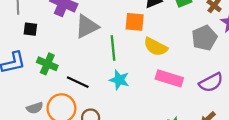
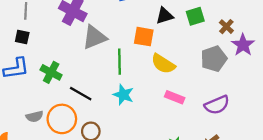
black square: (30, 29) -> (22, 37), moved
pink rectangle: (169, 78) -> (175, 97), size x0.7

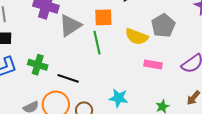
orange square: (144, 37) -> (103, 17), moved
gray pentagon: (214, 59) -> (163, 26), moved
cyan star: (123, 95) -> (119, 98), moved

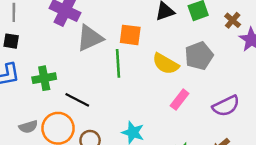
pink rectangle: (153, 64) -> (180, 100), turned -72
green cross: (38, 65) -> (44, 78), turned -36

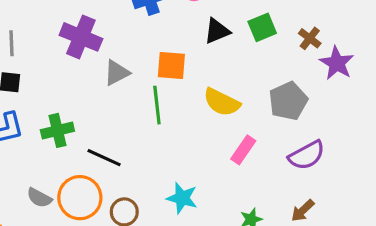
gray triangle: (90, 38) -> (117, 73), size x0.7
gray pentagon: (199, 56) -> (288, 101), moved
gray semicircle: (28, 127) -> (39, 198), turned 48

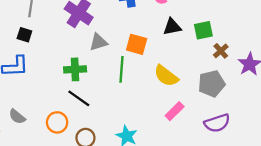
brown cross: (310, 38) -> (221, 51), moved
green cross: (57, 130) -> (75, 69), moved
gray semicircle: (39, 198) -> (17, 117), moved
orange circle: (80, 198) -> (57, 122), size x0.7

